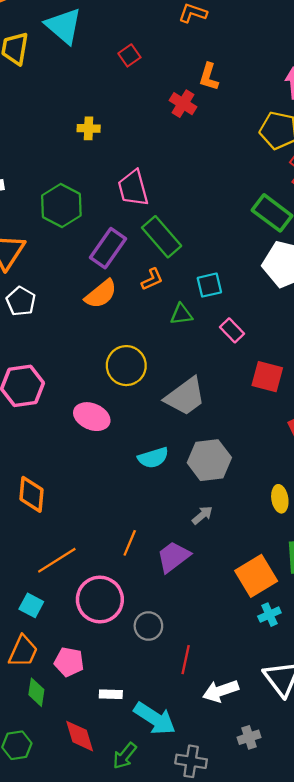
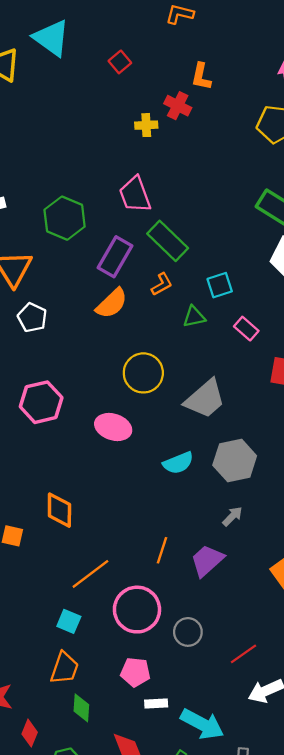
yellow cross: (89, 128) -> (146, 125), moved
red line: (186, 660) -> (243, 654), moved, turned 48
pink pentagon: (69, 662) -> (135, 672), moved

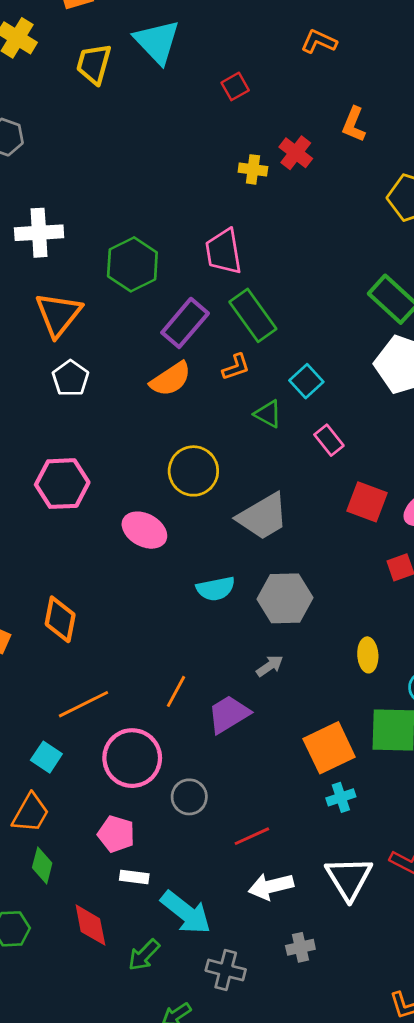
orange L-shape: (201, 77) -> (354, 124), moved
cyan square: (220, 285) -> (306, 381), turned -35
green triangle: (194, 317) -> (268, 414), turned 30

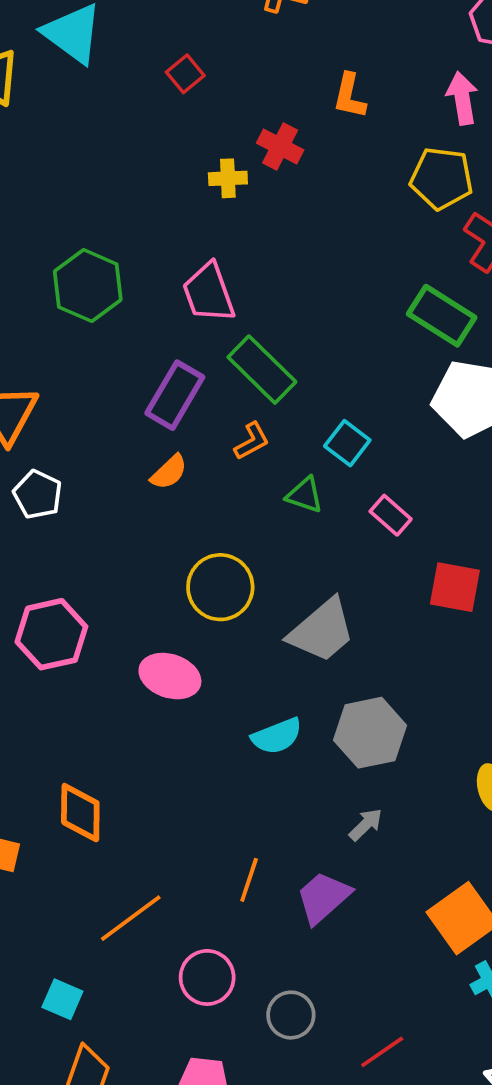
green hexagon: (132, 264) -> (88, 286), moved
orange semicircle: (171, 379) -> (169, 472), size x0.7
cyan square: (46, 757) -> (62, 999), moved
pink circle: (132, 758) -> (207, 977), size x0.7

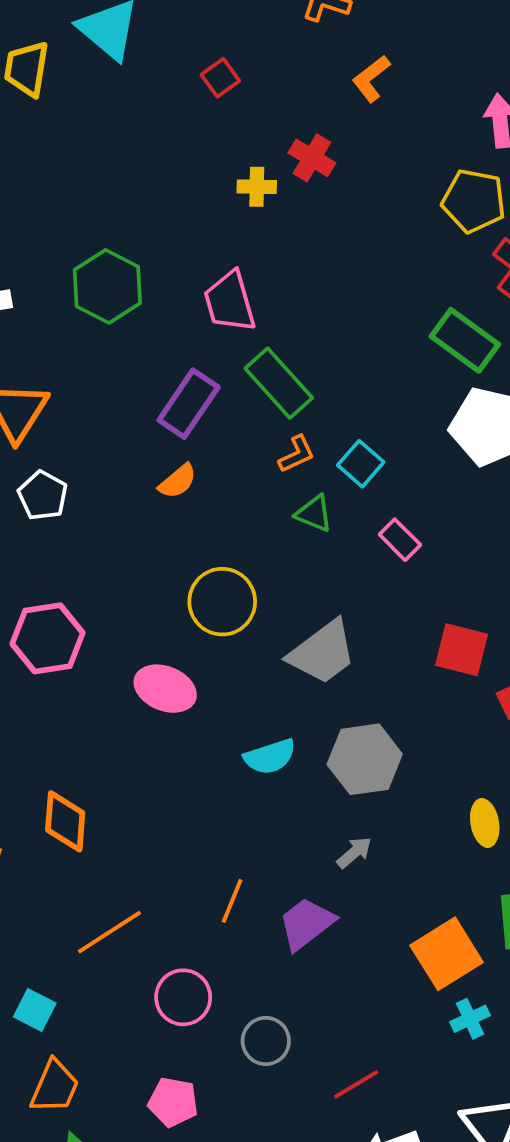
orange L-shape: (349, 96) -> (371, 79), moved, turned 36
orange L-shape: (252, 441) -> (297, 454), moved
red square: (455, 587) -> (462, 650), moved

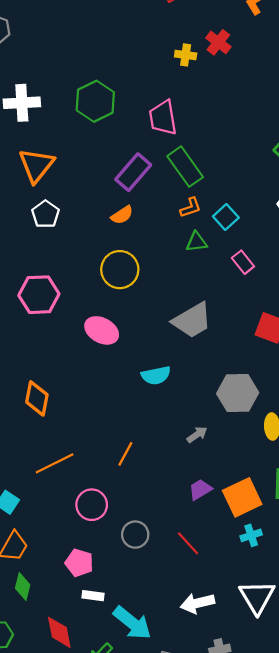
green triangle: (314, 514) -> (196, 242), turned -35
yellow circle: (222, 602) -> (120, 270), moved
gray hexagon: (365, 759) -> (238, 393), moved
purple trapezoid: (306, 924) -> (200, 490), moved, size x0.7
red line: (356, 1084) -> (188, 543), moved, turned 72

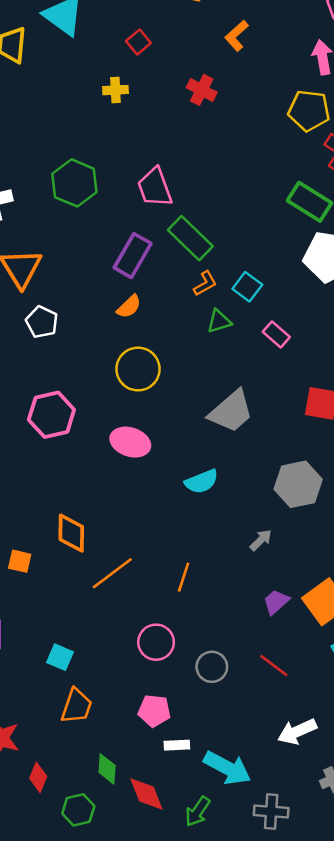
yellow cross: (186, 55) -> (115, 90), moved
orange line: (55, 463) -> (112, 573), moved
green diamond: (23, 587) -> (107, 769), moved

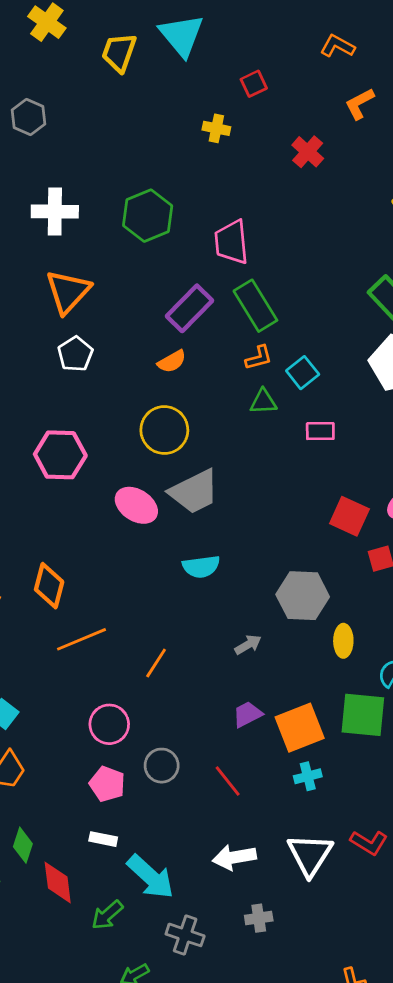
pink rectangle: (276, 334) -> (320, 431), turned -56
gray trapezoid: (231, 411) -> (194, 492), moved
pink pentagon: (154, 711) -> (107, 784), moved

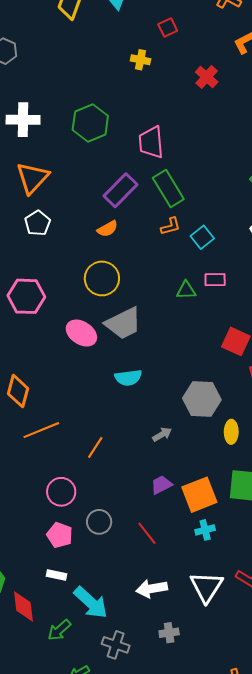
green triangle: (263, 402) -> (186, 290), moved

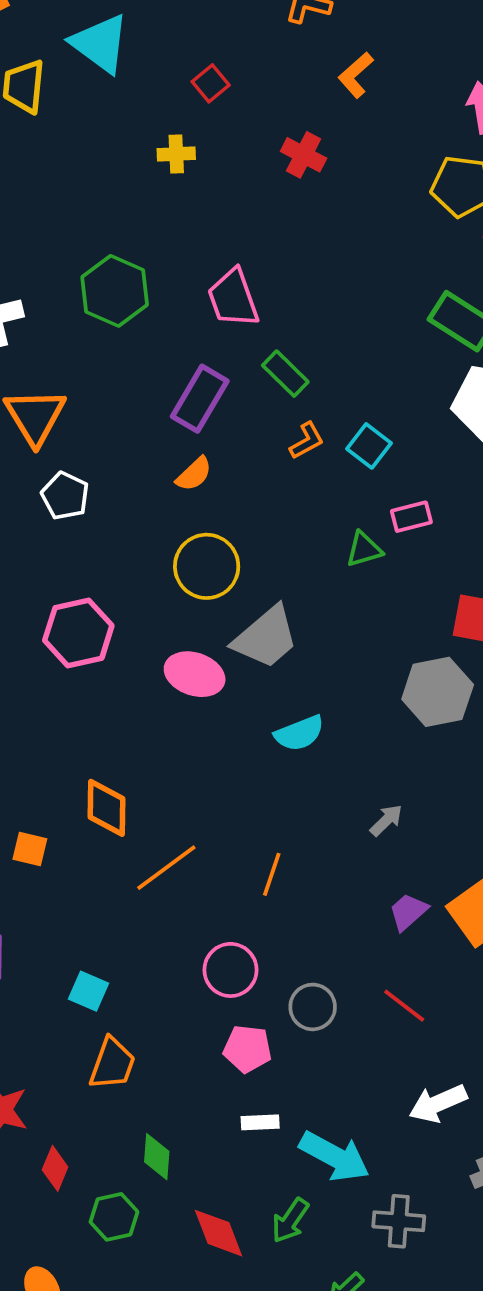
green rectangle: (168, 188) -> (285, 374), size x0.7
gray hexagon: (202, 399) -> (438, 692), moved
red diamond: (23, 606) -> (218, 1233), moved

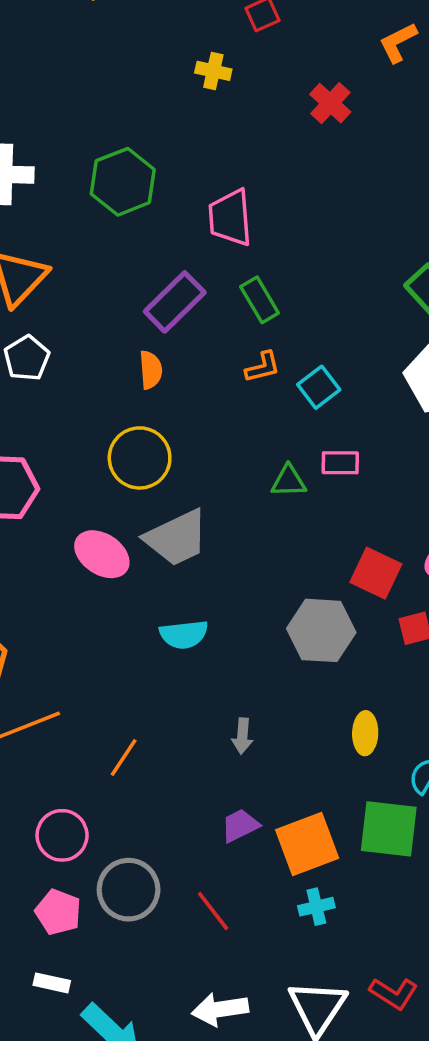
orange semicircle: (194, 474) -> (151, 370), turned -66
gray arrow: (386, 820) -> (242, 736), turned 124
gray circle: (313, 1007) -> (129, 890), size x1.4

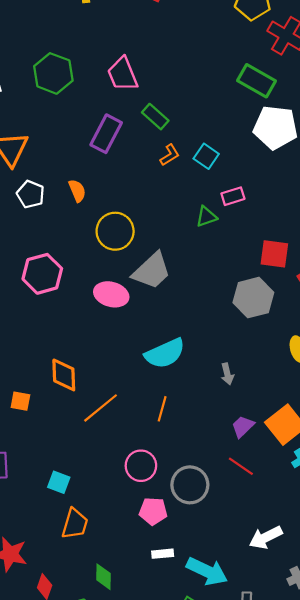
orange semicircle: (151, 370) -> (77, 191), moved
cyan semicircle: (184, 634) -> (165, 353), moved, size x1.4
red line: (213, 911) -> (241, 466), moved

